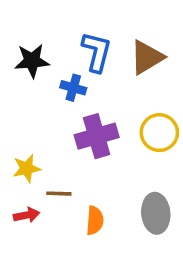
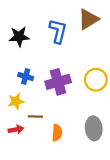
brown triangle: (147, 57) -> (88, 19), moved
blue cross: (73, 88) -> (26, 76), moved

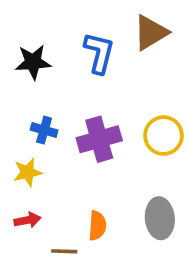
brown line: (35, 116) -> (64, 251), moved

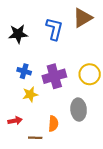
yellow star: (28, 172) -> (30, 94), moved
gray ellipse: (160, 218) -> (79, 110), moved

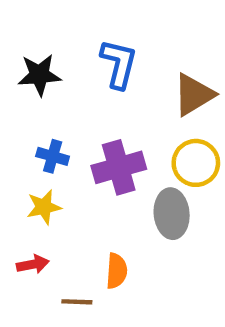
brown triangle: (83, 18) -> (194, 95), moved
yellow star: (30, 94) -> (44, 207), moved
gray ellipse: (79, 110) -> (172, 214), moved

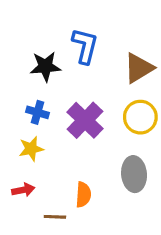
black star: (39, 75) -> (45, 66), moved
purple cross: (119, 167) -> (85, 120), turned -30
gray ellipse: (172, 214) -> (134, 174), moved

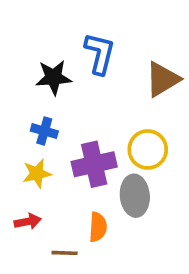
yellow circle: (140, 117) -> (148, 149), moved
purple cross: (85, 120) -> (94, 164), moved, turned 33
gray ellipse: (134, 174) -> (135, 196), moved

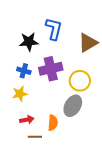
purple cross: (94, 164) -> (51, 69), moved
gray ellipse: (135, 196) -> (73, 106), turned 35
red arrow: (28, 222) -> (27, 120), moved

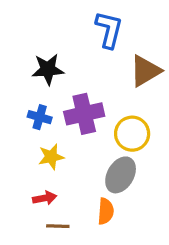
blue L-shape: (54, 29) -> (109, 30), moved
yellow star: (20, 94) -> (51, 157), moved
orange semicircle: (53, 123) -> (106, 211), moved

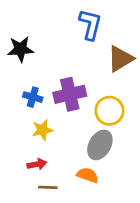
black star: (48, 69) -> (20, 49), moved
orange semicircle: (106, 211) -> (88, 175), turned -75

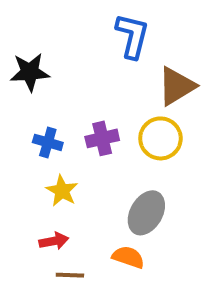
purple cross: (70, 94) -> (102, 138), size x0.7
yellow circle: (109, 111) -> (160, 138), moved
yellow star: (42, 130) -> (62, 191), turned -30

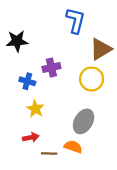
purple cross: (102, 138) -> (51, 68), moved
brown line: (70, 275) -> (49, 153), moved

